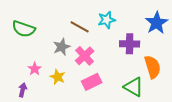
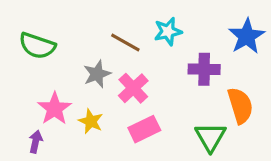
pink star: (35, 69) -> (55, 109), size x1.5
green triangle: (134, 87) -> (210, 137), turned 30

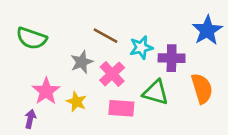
cyan star: (168, 31) -> (141, 48), moved
pink rectangle: (144, 129) -> (121, 108), turned 30
green triangle: (210, 137) -> (156, 92), moved, turned -44

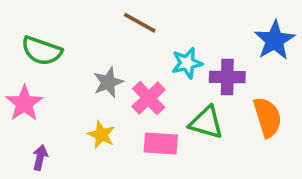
brown line: (106, 36) -> (140, 23), moved
pink star: (46, 91) -> (24, 103), moved

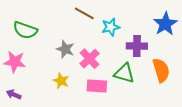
cyan star: (187, 63) -> (111, 27), moved
gray star: (108, 82) -> (65, 49), turned -30
pink star: (24, 103) -> (15, 62), turned -30
purple arrow: (40, 158) -> (14, 94), moved, turned -80

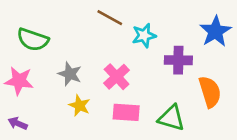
gray star: (65, 49) -> (70, 74), moved
green triangle: (124, 73) -> (171, 118), moved

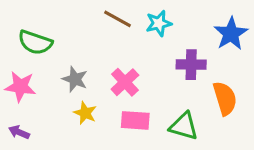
cyan star: (144, 35) -> (159, 23), moved

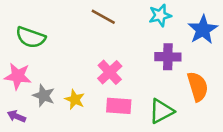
cyan star: (159, 23) -> (160, 15), moved
gray star: (75, 79) -> (44, 96), moved
green triangle: (184, 126) -> (161, 111), turned -44

